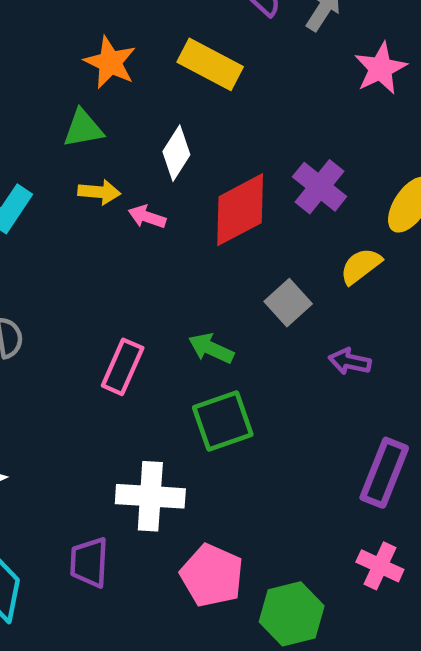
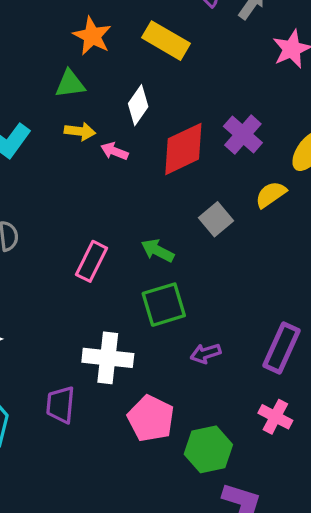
purple arrow: (350, 362) -> (206, 353), moved, turned -32

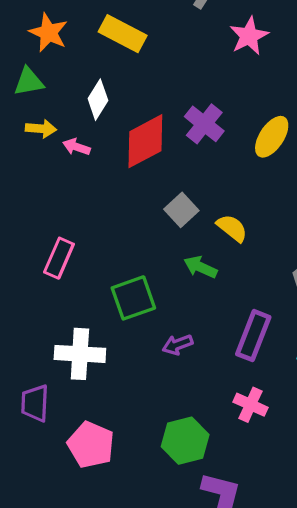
yellow semicircle: (271, 195) -> (232, 228), moved, turned 76
green arrow: (158, 251) -> (200, 267), moved
pink pentagon: (151, 418) -> (91, 445), moved

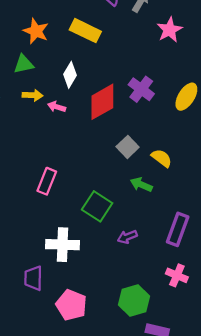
green square: (133, 298) -> (97, 206), turned -36

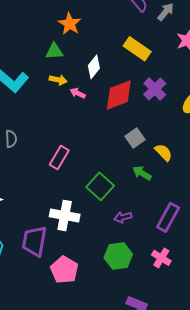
yellow rectangle: (85, 31) -> (137, 49), moved
purple trapezoid: (33, 278) -> (34, 241), size x1.4
green hexagon: (134, 301) -> (118, 256), moved

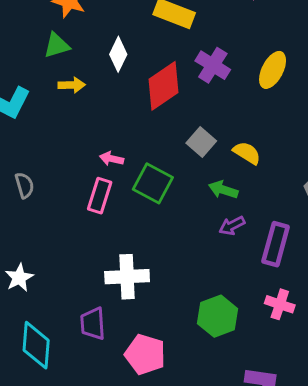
pink arrow: (78, 93) -> (111, 159), moved
green square: (100, 186) -> (153, 183), moved
purple arrow: (123, 217) -> (232, 226), moved
purple trapezoid: (34, 241) -> (93, 324), size x0.7

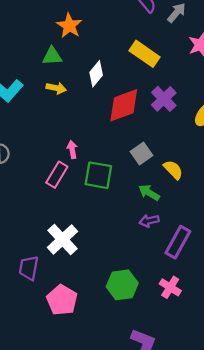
pink arrow: (111, 159) -> (72, 150), turned 54
green square: (153, 183) -> (98, 175), turned -32
white cross: (127, 277) -> (63, 239), turned 36

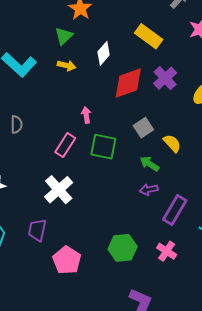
green triangle: (52, 56) -> (64, 36), turned -42
pink arrow: (72, 150) -> (86, 115), moved
white cross: (63, 239) -> (59, 190), moved

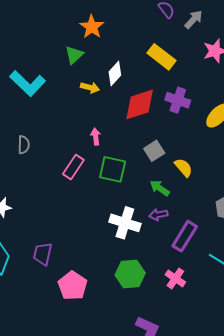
yellow arrow: (67, 66) -> (90, 88), moved
purple cross: (165, 78) -> (178, 100), turned -30
white cross: (59, 190) -> (125, 223), moved, turned -32

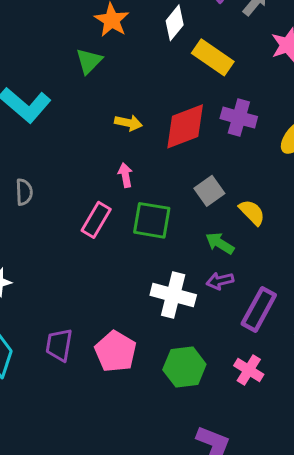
white diamond: (115, 74) -> (175, 23), moved
yellow arrow: (90, 88) -> (128, 123), moved
pink pentagon: (73, 286) -> (115, 352), moved

